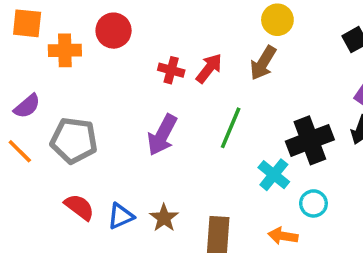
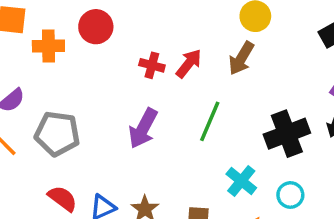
cyan cross: (274, 175) -> (241, 181), moved

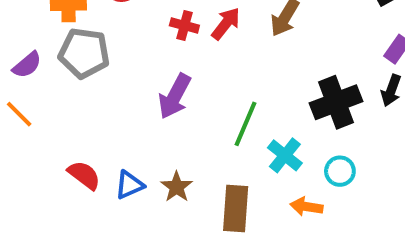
green line: (210, 121) -> (245, 124), moved
gray pentagon: (57, 134) -> (84, 53), moved

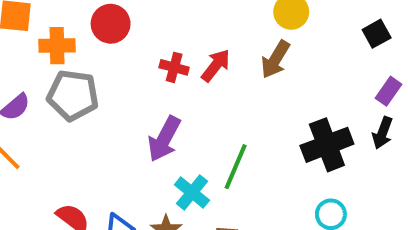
cyan cross: (285, 155) -> (192, 192), moved

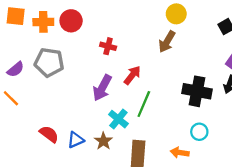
orange cross: (57, 46) -> (43, 22), moved
red arrow: (216, 65) -> (132, 75), moved
black cross: (327, 145) -> (197, 91), turned 32

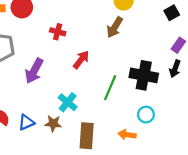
purple arrow: (102, 88) -> (34, 71), moved
green line: (144, 104) -> (110, 88), moved
brown star: (103, 141) -> (53, 123), turned -30

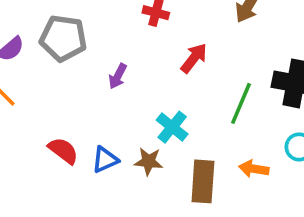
purple arrow: (34, 71) -> (118, 76), size x0.6
orange arrow: (127, 135) -> (254, 169), moved

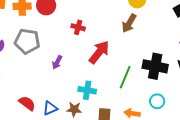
red arrow: (194, 58) -> (99, 52), size x1.4
cyan cross: (172, 127) -> (87, 90), turned -30

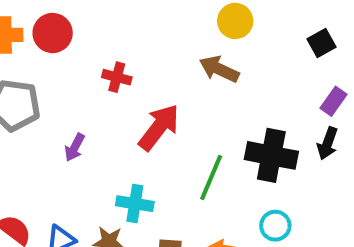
brown arrow: (129, 23) -> (219, 69), turned 84

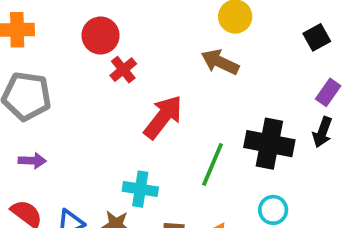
red circle: (53, 33) -> (101, 35), moved
red cross: (117, 77) -> (123, 70), turned 36
purple arrow: (75, 147) -> (32, 161), moved, turned -116

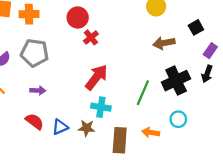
black square: (317, 37) -> (196, 27), moved
brown arrow: (220, 62) -> (164, 43), moved, turned -35
red arrow: (163, 117) -> (96, 77), moved
black cross: (269, 144) -> (176, 81), turned -36

